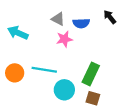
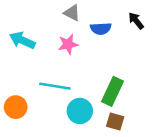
gray triangle: (58, 19) -> (72, 13), moved
pink star: (64, 39) -> (68, 44), moved
orange circle: (15, 73) -> (16, 107), moved

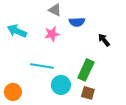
black arrow: (136, 21) -> (104, 40), moved
orange circle: (16, 107) -> (13, 92), moved

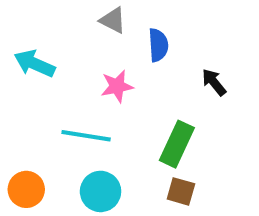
blue semicircle: (77, 22) -> (158, 45), turned -91
pink star: (52, 34) -> (117, 86), moved
cyan circle: (61, 85) -> (101, 191), moved

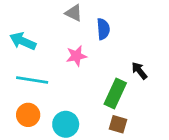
black arrow: (214, 82) -> (139, 71), moved
cyan line: (86, 136) -> (32, 80), moved
orange circle: (26, 189) -> (28, 115), moved

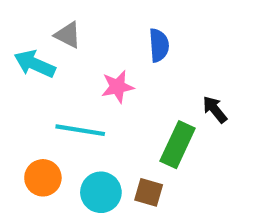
gray triangle: (74, 13) -> (68, 35), moved
cyan line: (32, 80) -> (80, 130), moved
brown square: (118, 124) -> (149, 192), moved

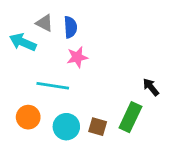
blue semicircle: (159, 45) -> (70, 27), moved
black arrow: (215, 109) -> (151, 87), moved
green rectangle: (178, 145) -> (130, 117), moved

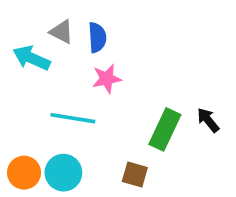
orange circle: (28, 117) -> (24, 173), moved
green rectangle: (130, 117) -> (165, 129), moved
cyan circle: (66, 127) -> (63, 173), moved

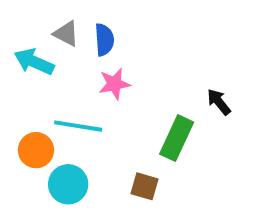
black arrow: (208, 120) -> (219, 102), moved
orange circle: (24, 173) -> (36, 150), moved

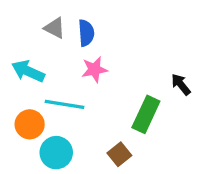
cyan arrow: (34, 62) -> (28, 71), moved
brown square: (144, 186) -> (119, 154), turned 35

